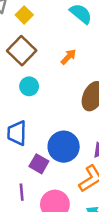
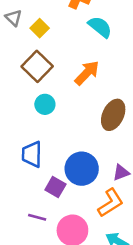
orange arrow: (68, 57) -> (87, 73), size x1.5
purple line: (22, 192) -> (37, 217), turned -70

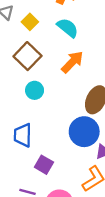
cyan semicircle: (100, 27) -> (68, 28), moved
blue circle: (82, 169) -> (84, 132), moved

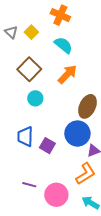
yellow square: (30, 22) -> (31, 32), moved
purple square: (44, 165) -> (47, 146), moved

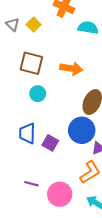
cyan semicircle: (63, 45) -> (88, 28), moved, turned -30
brown square: (29, 69) -> (31, 63), turned -30
orange arrow: (67, 74) -> (71, 68), turned 55

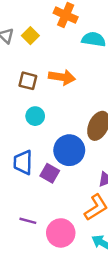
brown square: (31, 63) -> (28, 81), size x0.7
orange arrow: (71, 68) -> (62, 77), moved
blue circle: (82, 130) -> (69, 150), moved

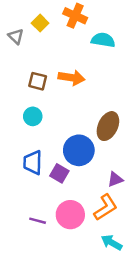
yellow square: (30, 36) -> (40, 23), moved
cyan circle: (35, 116) -> (33, 116), moved
pink circle: (61, 233) -> (70, 215), moved

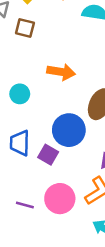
orange arrow: (72, 78) -> (61, 72), moved
brown square: (38, 81) -> (25, 28), moved

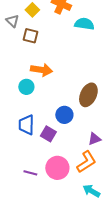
orange arrow: (61, 72) -> (41, 70), moved
blue circle: (69, 130) -> (64, 115), size x0.7

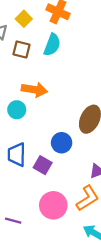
cyan semicircle: (84, 24) -> (52, 45), moved, turned 102
purple line: (30, 173) -> (13, 221), moved

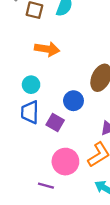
cyan circle: (17, 110) -> (31, 85), moved
purple line: (13, 221) -> (46, 186), moved

